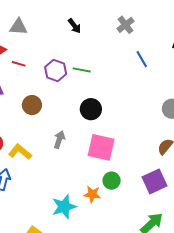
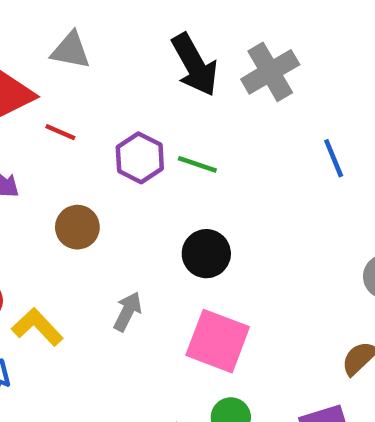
gray cross: (126, 25) -> (270, 72), moved, size x1.4
black arrow: (74, 26) -> (195, 65), size x1.8

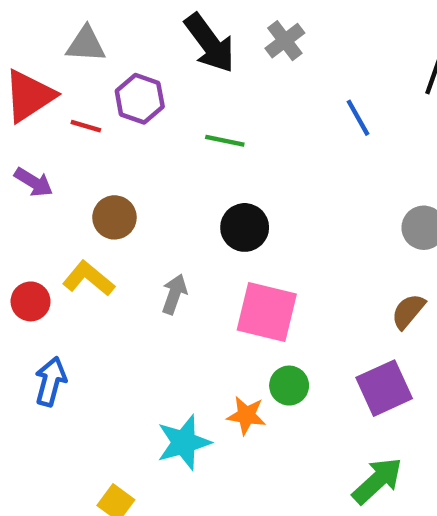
gray cross: (270, 72) -> (285, 41), size x0.7
purple hexagon: (140, 158) -> (140, 99), moved
yellow L-shape: (37, 327) -> (89, 279), moved

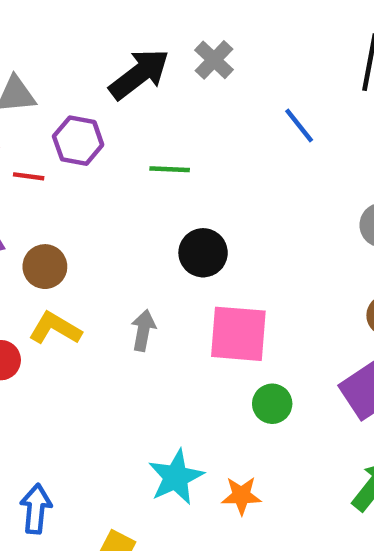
black arrow: (210, 43) -> (139, 74), turned -82
brown circle: (114, 217) -> (45, 267), moved
blue arrow: (51, 382) -> (36, 509), moved
orange star: (246, 415) -> (241, 496), moved

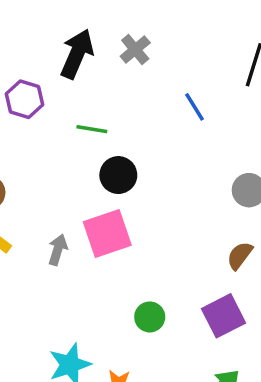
black arrow: (139, 74) -> (77, 54), turned -36
black circle: (203, 253) -> (118, 175), moved
pink square: (238, 334) -> (107, 234), moved, turned -30

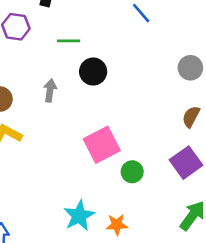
pink square: (107, 234) -> (102, 145), moved
gray arrow: (58, 250) -> (50, 90), moved

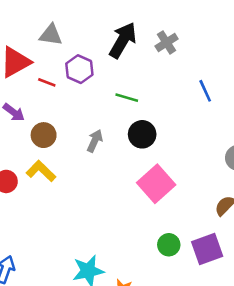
pink square: (102, 145) -> (156, 184), moved, turned -30
green circle: (132, 172) -> (169, 245), moved

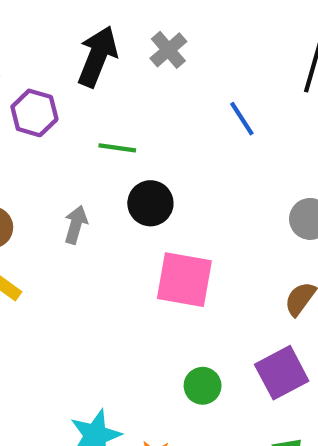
pink square: (156, 184) -> (184, 280), turned -30
green circle: (169, 245) -> (203, 386), moved

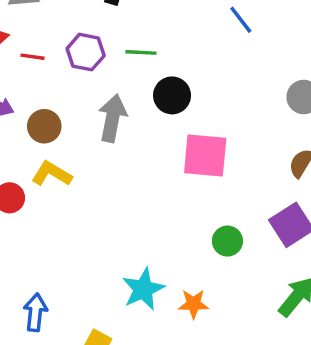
purple hexagon: (34, 113) -> (86, 52), moved
gray arrow: (76, 225) -> (112, 118), size x1.5

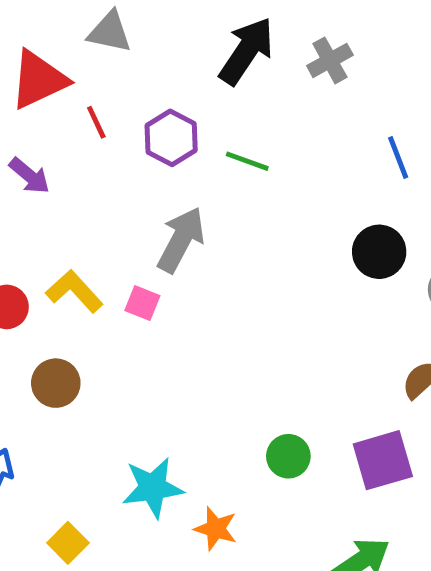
red line: (32, 57) -> (96, 122), turned 40
black circle: (172, 95) -> (379, 252), moved
brown circle: (44, 126) -> (56, 383), moved
pink square: (205, 155) -> (142, 303), moved, size x0.5

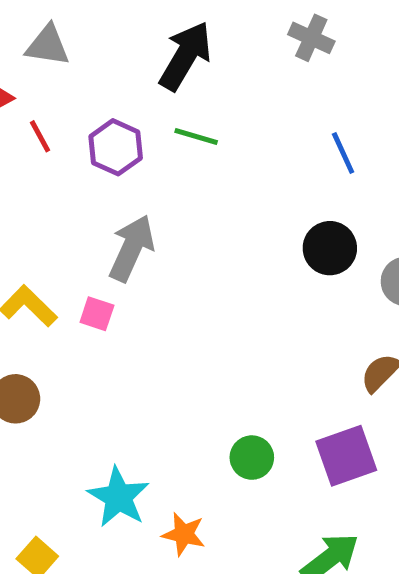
gray cross: (330, 60) -> (311, 38), moved, turned -33
green line: (247, 161) -> (196, 136), moved
cyan star: (153, 488) -> (118, 497), turned -30

